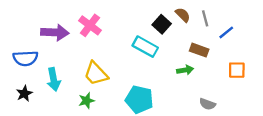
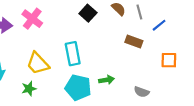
black square: (162, 24) -> (88, 13), moved
cyan rectangle: (145, 47) -> (73, 54), moved, turned 50
green arrow: (185, 70) -> (107, 80), moved

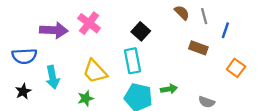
black square: (88, 13) -> (141, 31), moved
blue line: (159, 25) -> (225, 30), turned -32
orange square: (169, 60) -> (236, 68), turned 35

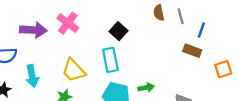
brown semicircle: (182, 13) -> (159, 13), turned -147
brown rectangle: (198, 48) -> (192, 51), moved
orange square: (236, 68) -> (223, 69), moved, turned 36

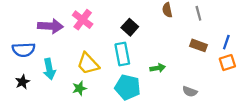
gray line: (181, 16) -> (198, 13), moved
blue line: (201, 30) -> (226, 42), moved
green arrow: (146, 88) -> (158, 68), moved

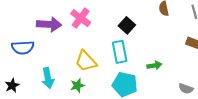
cyan arrow: (49, 69) -> (48, 78), moved
black star: (23, 82) -> (12, 85), moved

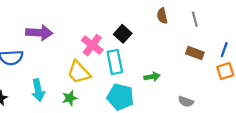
pink cross: (81, 18) -> (92, 45), moved

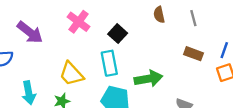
purple arrow: (39, 33) -> (30, 32), turned 35
pink cross: (92, 45) -> (79, 22), moved
green arrow: (152, 77) -> (148, 79), size x1.6

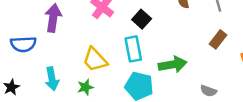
purple arrow: (30, 32) -> (53, 18), turned -120
brown rectangle: (193, 54) -> (218, 39), turned -72

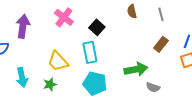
green arrow: (173, 64) -> (136, 69), moved

